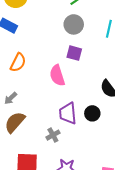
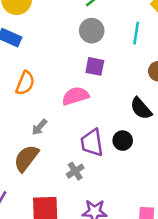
pink semicircle: (57, 75) -> (75, 96), turned 95
gray arrow: (11, 98) -> (39, 127), moved

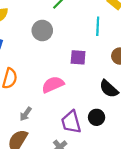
gray circle: (92, 31) -> (42, 31), moved
purple square: (95, 66) -> (78, 57), moved

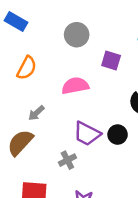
gray circle: (42, 31) -> (77, 35), moved
purple trapezoid: (71, 122) -> (87, 134), turned -60

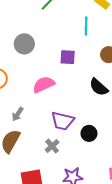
gray circle: (77, 35) -> (24, 44), moved
black circle: (118, 135) -> (89, 133), moved

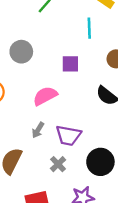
gray arrow: (18, 114) -> (38, 130), moved
black circle: (89, 133) -> (100, 162), moved, size x1.5

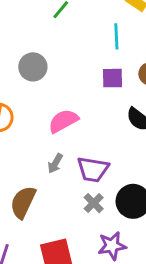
purple square: (70, 64) -> (113, 78), moved
gray cross: (58, 164) -> (94, 203), moved

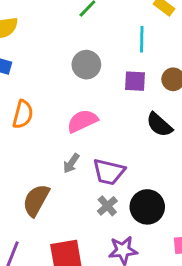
gray circle: (33, 67) -> (86, 65), moved

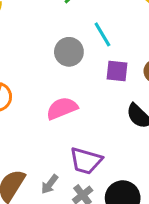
cyan line: (142, 39) -> (102, 34), moved, turned -35
gray arrow: (71, 163) -> (50, 184), moved

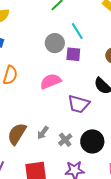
purple square: (117, 71) -> (73, 54), moved
purple trapezoid: (86, 161) -> (79, 104), moved

